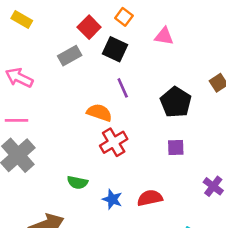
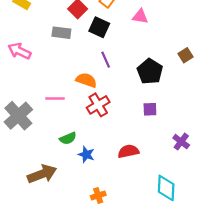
gray rectangle: (70, 56) -> (61, 33), turned 36
pink line: (17, 120) -> (55, 98), moved
green semicircle: (77, 182) -> (68, 138), turned -35
blue star: (112, 199) -> (86, 155), moved

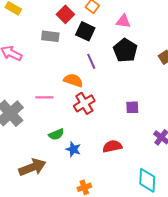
black pentagon: (150, 71) -> (125, 50), moved

